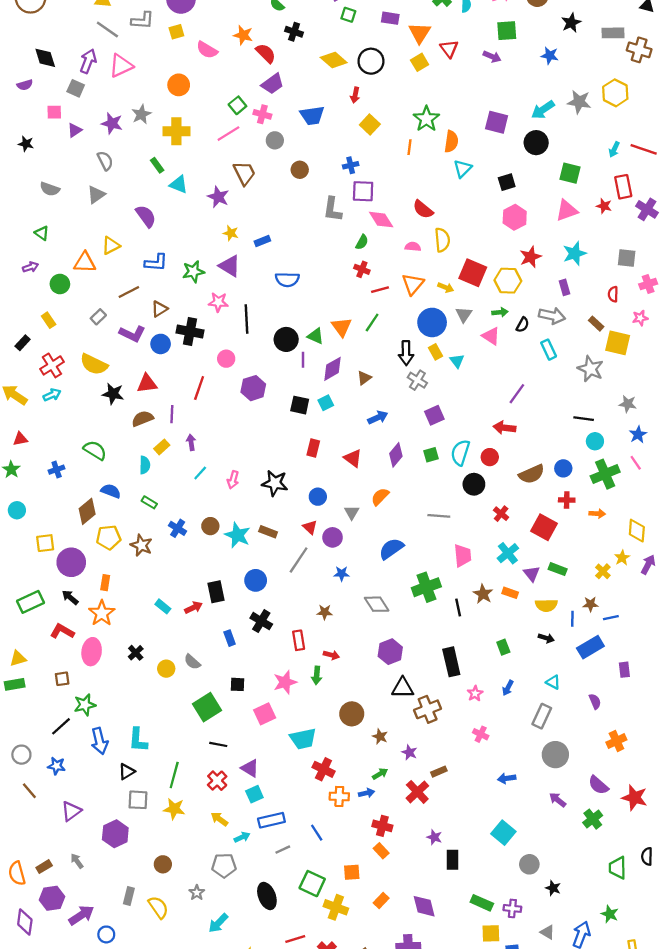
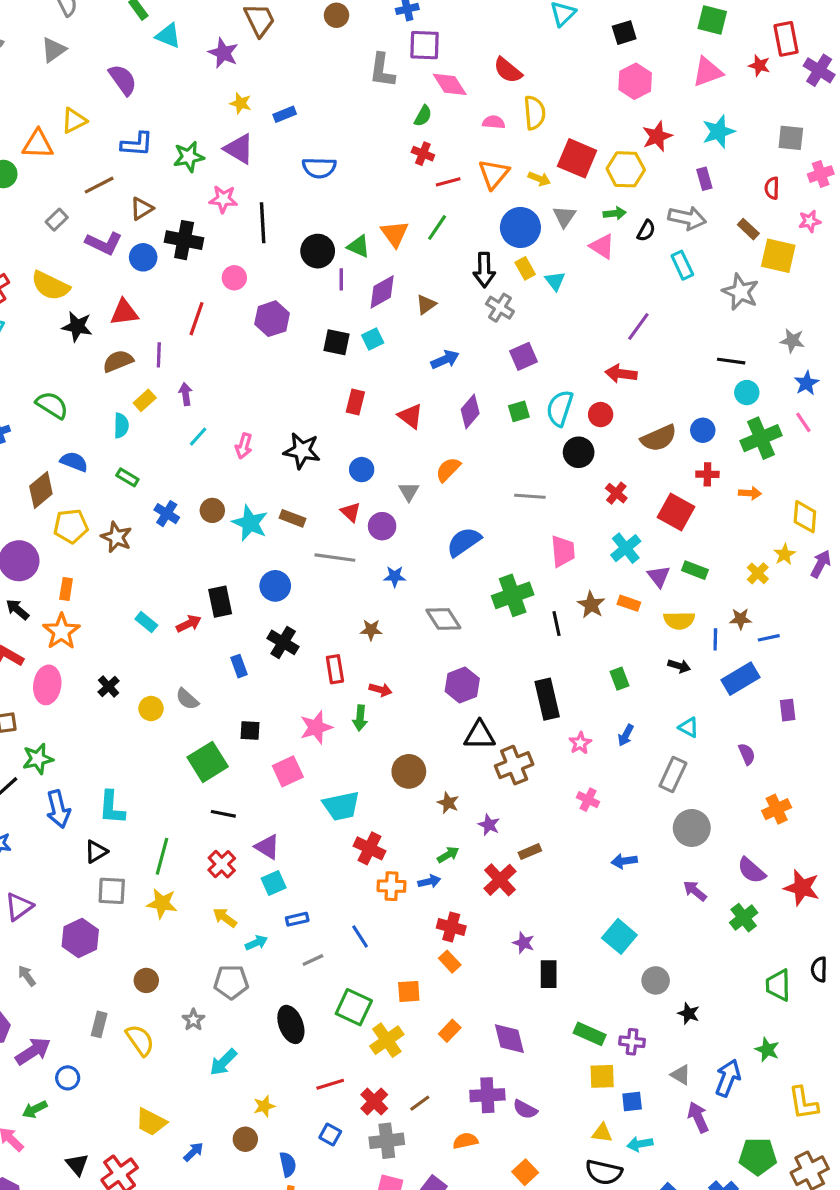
gray line: (299, 560) -> (335, 558), turned 64
blue rectangle: (271, 820) -> (297, 919), size x0.6
yellow cross: (336, 907) -> (387, 1040), turned 35

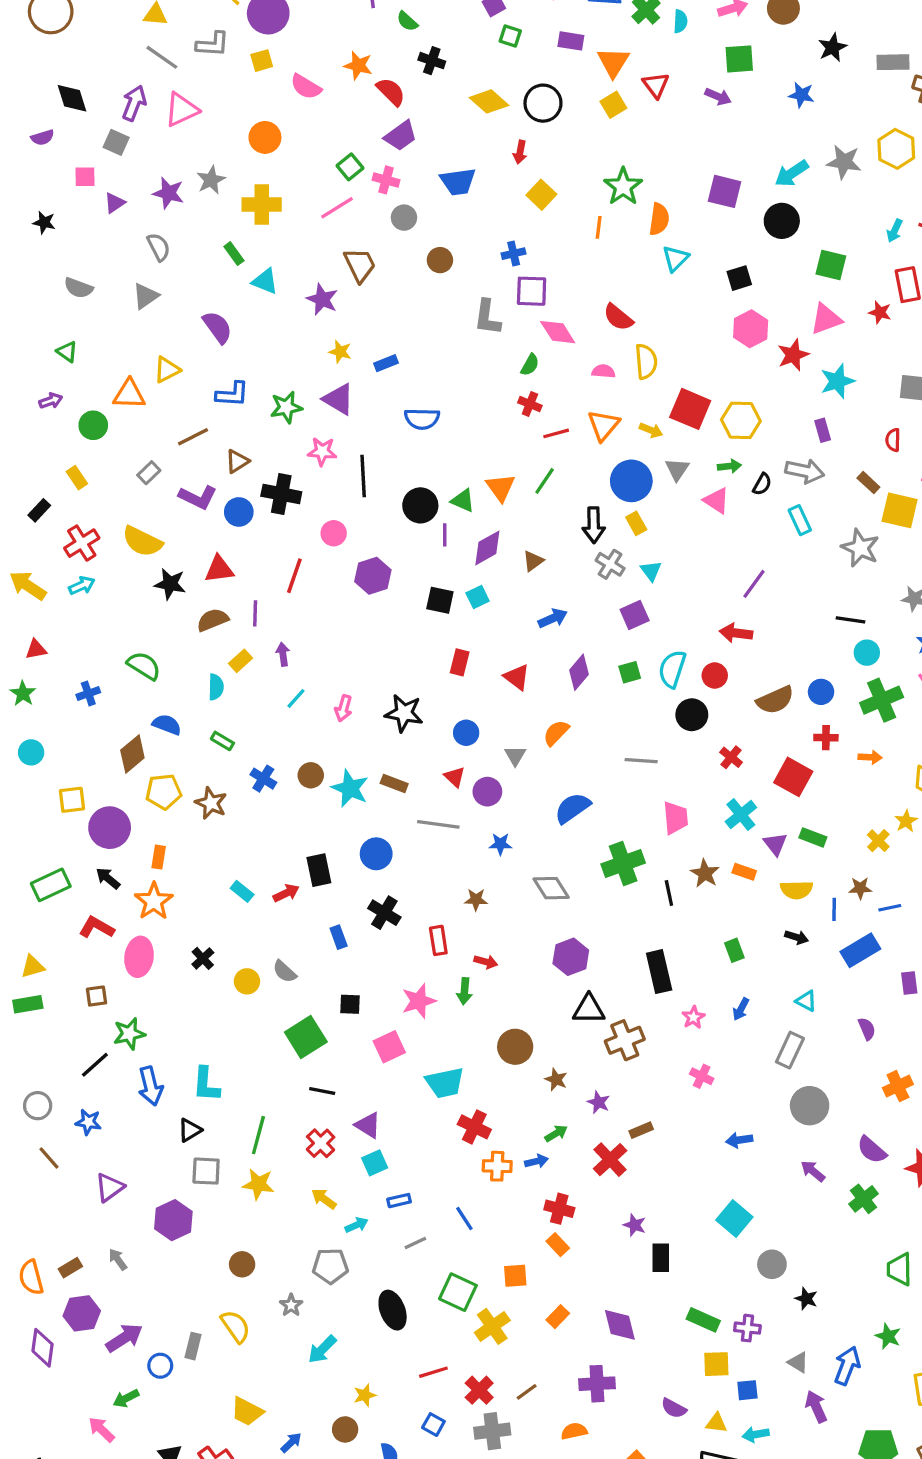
red star: (657, 136) -> (793, 355), moved
cyan triangle: (555, 281) -> (651, 571), moved
gray rectangle: (99, 1024) -> (193, 1346), moved
purple semicircle: (525, 1109) -> (674, 1408), moved

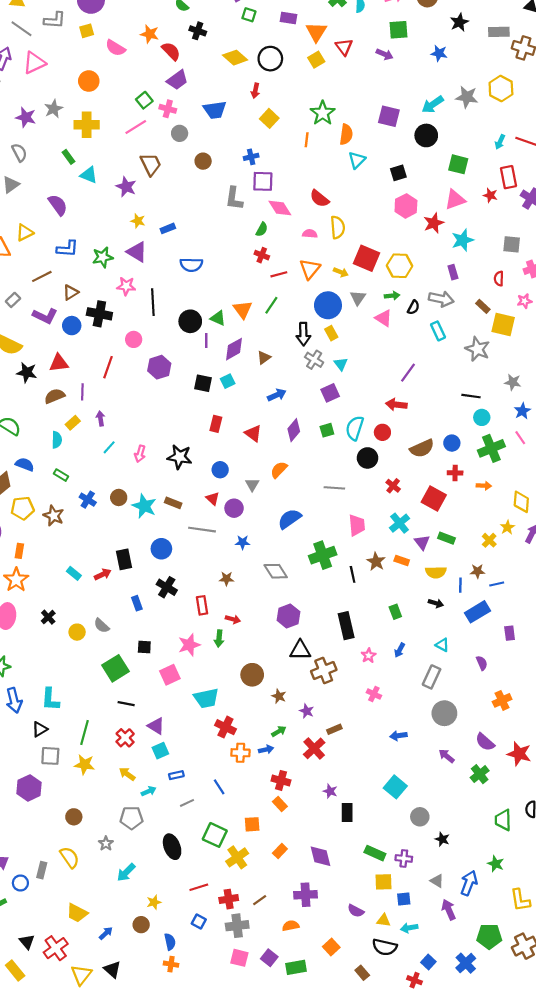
red cross: (479, 1390) -> (229, 899), turned 36

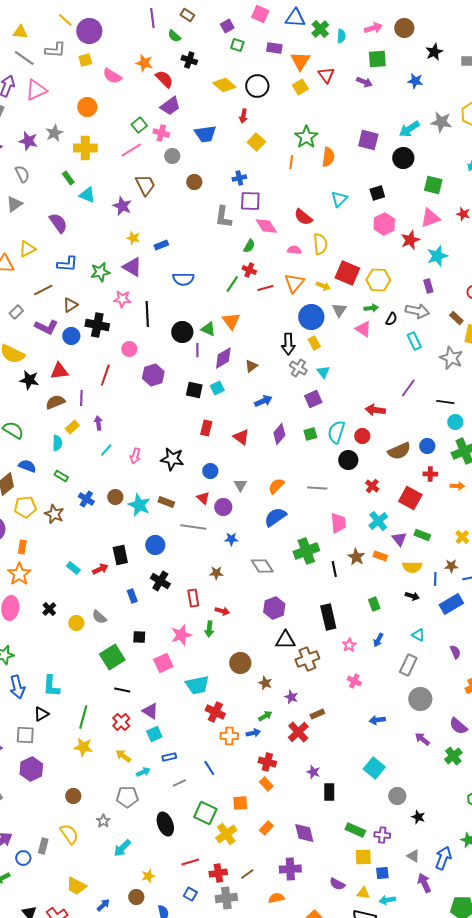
cyan triangle: (357, 160) -> (339, 199), moved
green line: (271, 305) -> (232, 284), moved
purple line: (408, 373) -> (408, 388), moved
orange semicircle: (279, 470) -> (276, 486), moved
gray square: (50, 756) -> (25, 735), moved

